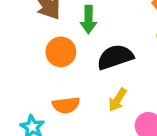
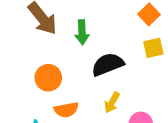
orange circle: (61, 52) -> (48, 78), moved

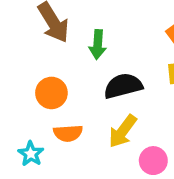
yellow arrow: (112, 102) -> (123, 131), size x1.4

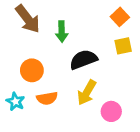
cyan star: (31, 154) -> (15, 102), moved

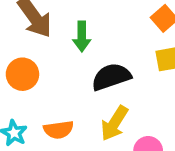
orange circle: (32, 70) -> (22, 74), moved

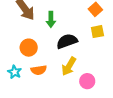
orange circle: (22, 74) -> (29, 48), moved

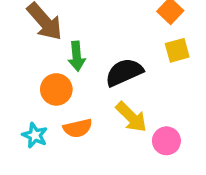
green arrow: (51, 19) -> (77, 56), moved
yellow arrow: (69, 66) -> (131, 117), turned -72

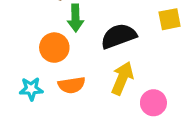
yellow arrow: (131, 117) -> (122, 78), turned -116
cyan star: (35, 135) -> (31, 89), turned -30

